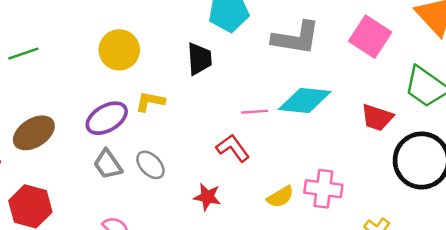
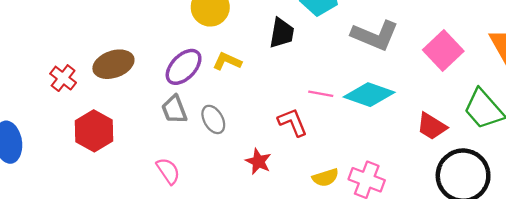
purple ellipse: (107, 118) -> (184, 67), turned -30

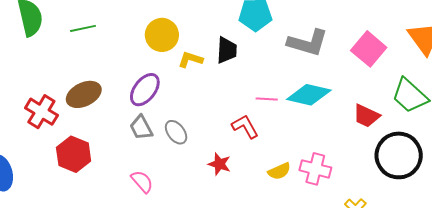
yellow L-shape: (227, 61) -> (190, 59), moved
red cross: (63, 78) -> (41, 112), size x1.4

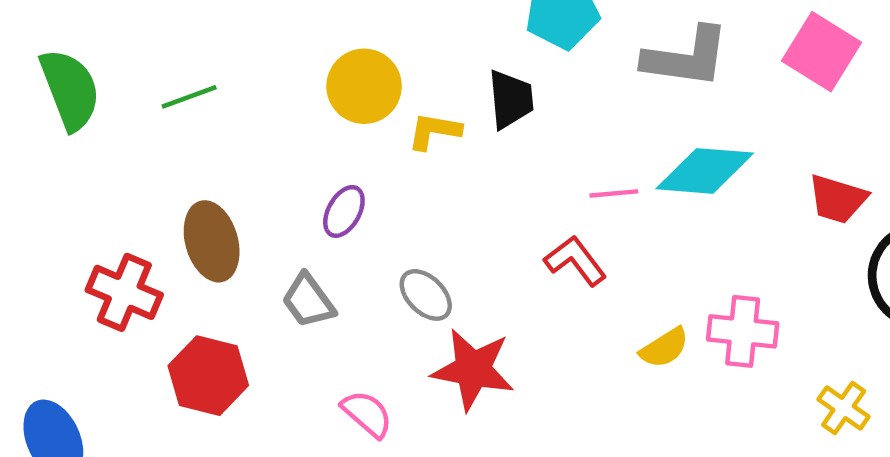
purple ellipse: (145, 90) -> (344, 211), size x0.7
brown ellipse: (84, 94) -> (212, 241), turned -72
gray trapezoid: (141, 128) -> (308, 301), moved
red star: (219, 164) -> (473, 369), moved, size x1.6

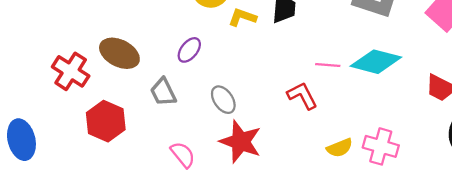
brown ellipse: (212, 241) -> (119, 53), turned -57

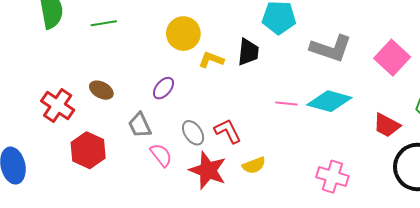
brown ellipse: (119, 53) -> (101, 90), size x0.7
red L-shape: (302, 96) -> (228, 131), moved
yellow semicircle: (340, 148) -> (254, 165), moved
pink semicircle: (183, 155) -> (161, 155), moved

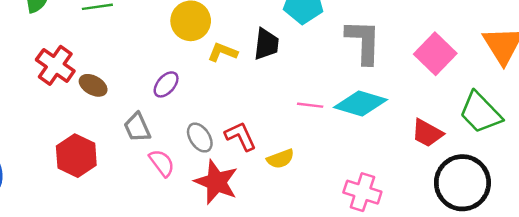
gray L-shape: (331, 48) -> (363, 42), turned -108
red cross: (58, 105) -> (55, 65), moved
yellow semicircle: (254, 165) -> (280, 159), moved

